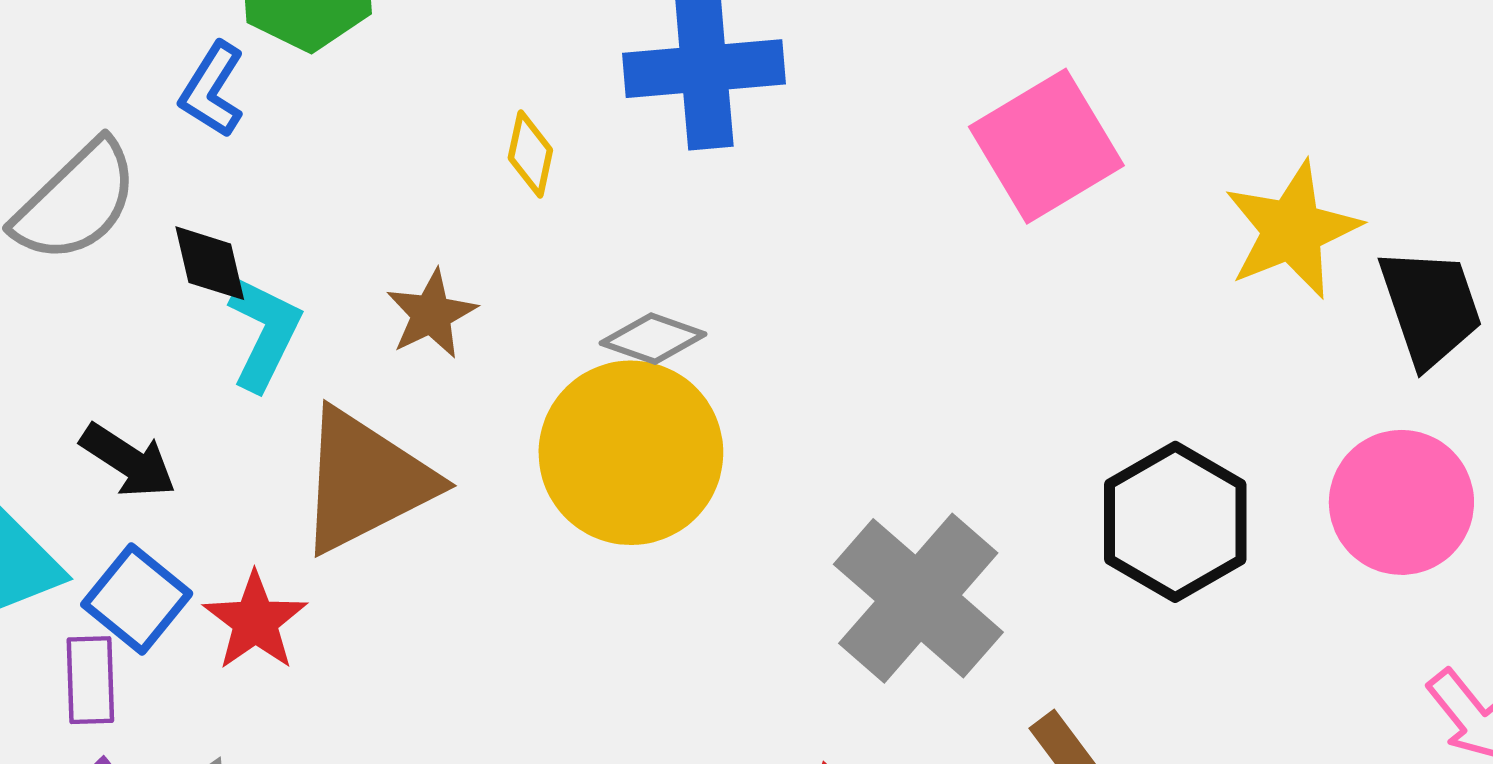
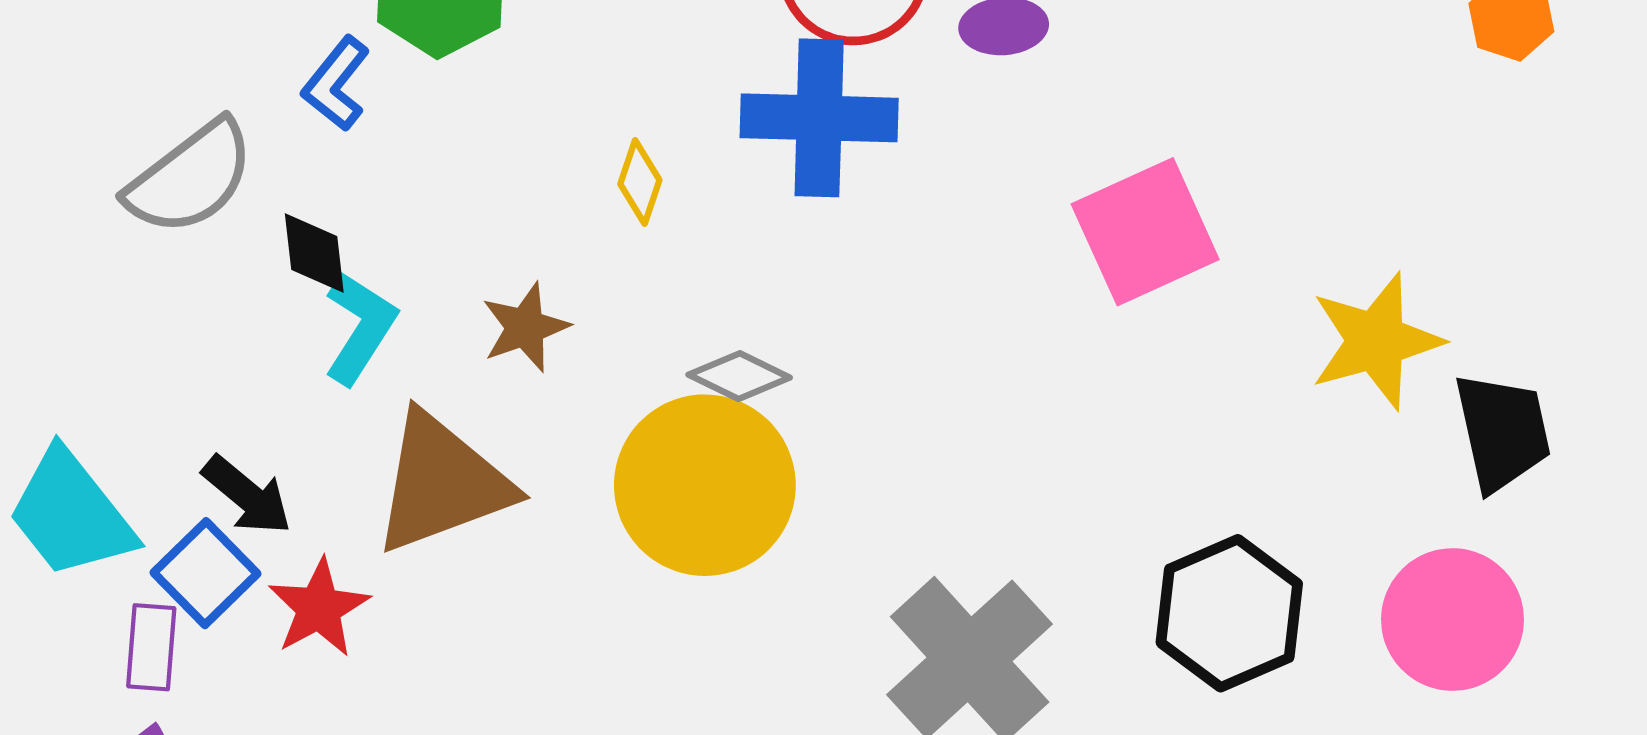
black arrow: (128, 461) -> (247, 495), moved

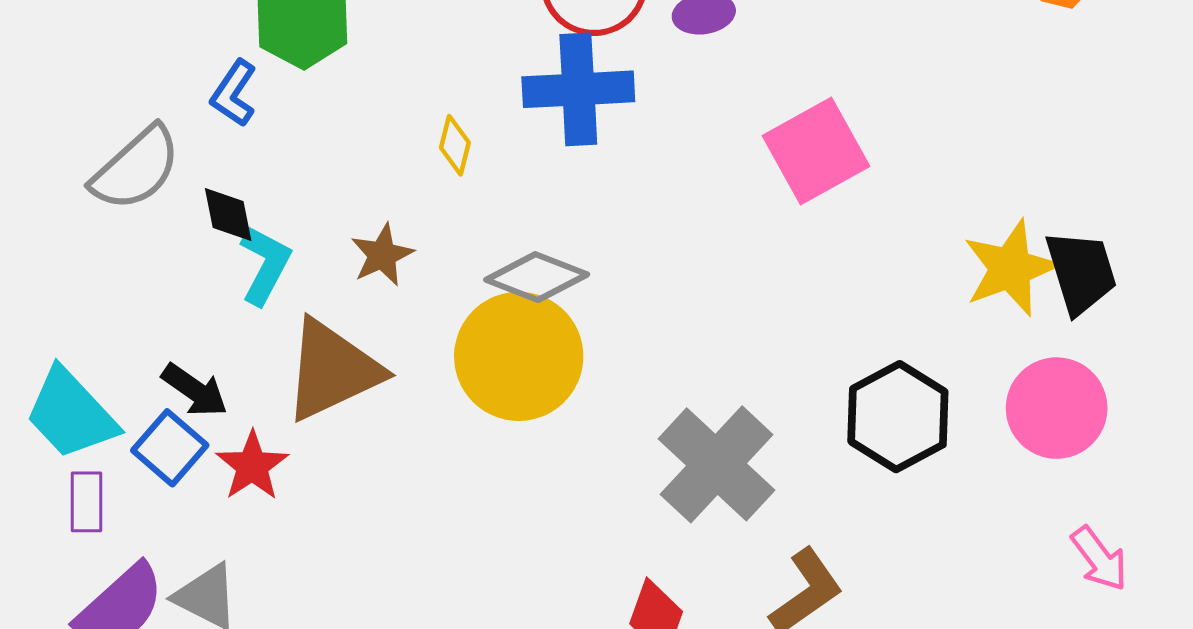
yellow star: (1376, 341) -> (1010, 268), moved
gray diamond: (739, 376) -> (537, 277), size x1.4
purple rectangle: (151, 647) -> (86, 502), moved

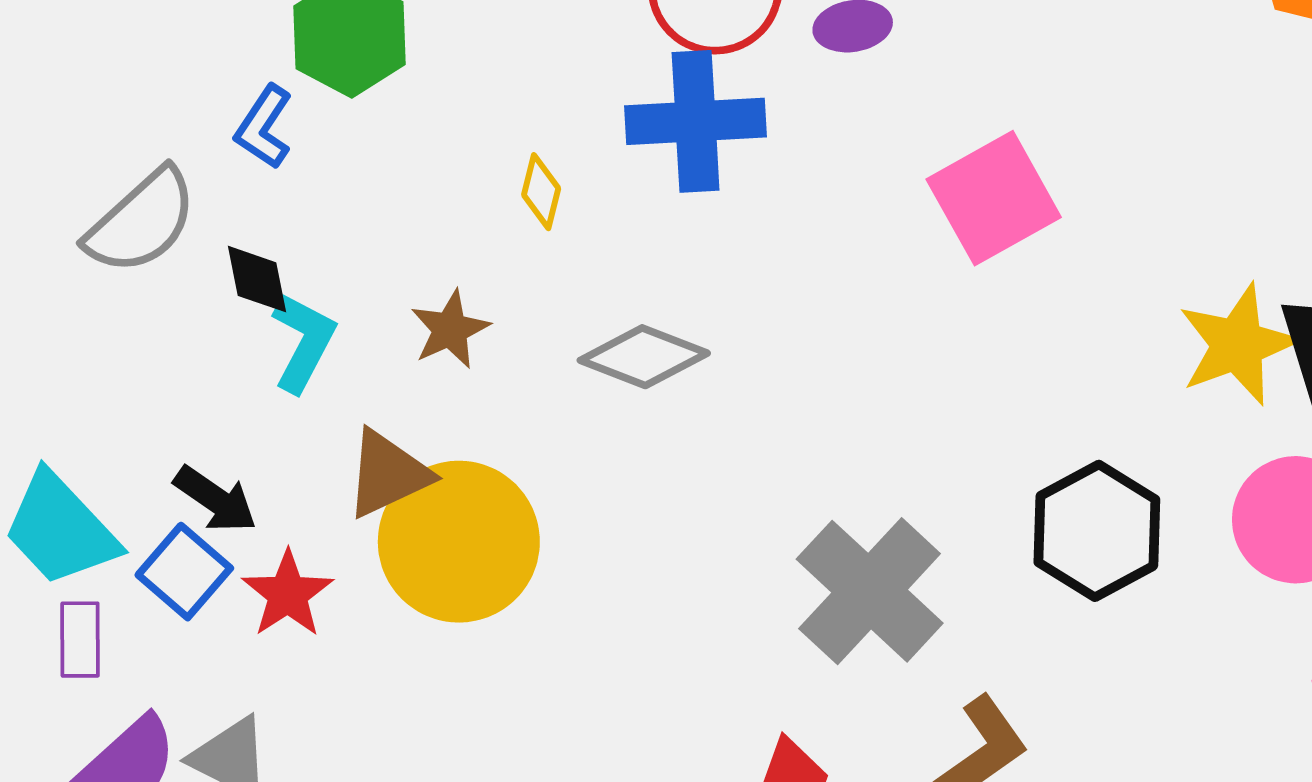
yellow circle: (519, 356) -> (459, 542), moved
brown triangle: (332, 370) -> (388, 474), size x0.7

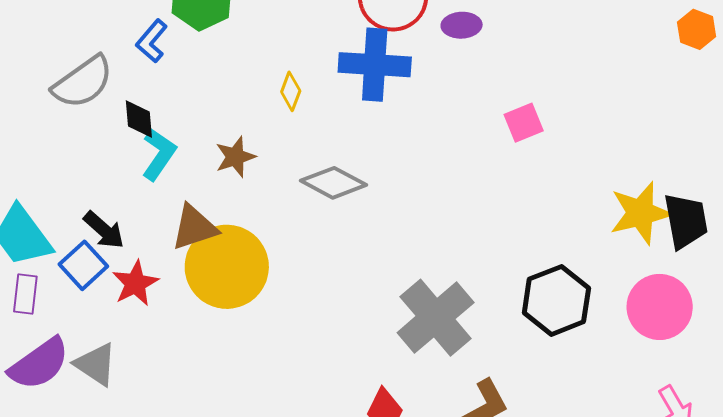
pink square: (994, 198) -> (524, 123), size x0.6

